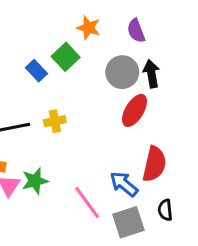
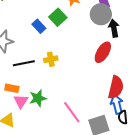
gray circle: (122, 72) -> (101, 14), moved
blue arrow: (124, 184) -> (117, 104), moved, turned 36

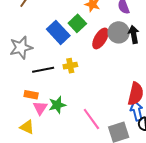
gray circle: (101, 14) -> (119, 32), moved
blue rectangle: (39, 26) -> (58, 32), size x1.6
red ellipse: (103, 52) -> (100, 38), moved

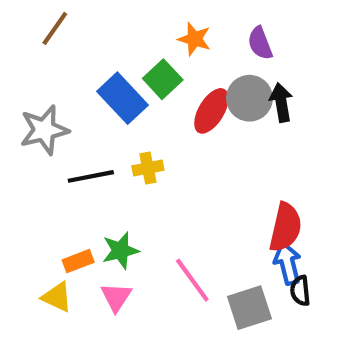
orange rectangle: (31, 95) -> (78, 261), moved, turned -32
pink triangle: (40, 108) -> (116, 297), moved

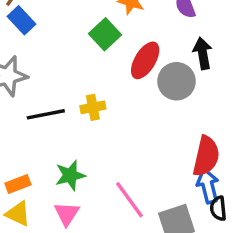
blue rectangle: (123, 98) -> (21, 20), moved, size x0.7
gray circle: (249, 98) -> (176, 81), moved
orange rectangle: (78, 261) -> (18, 184), moved

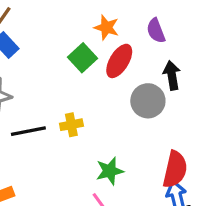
red ellipse: (145, 60) -> (119, 61), moved
green star: (70, 175) -> (110, 171), moved

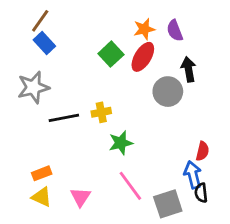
orange star: (106, 27) -> (144, 29), moved, turned -30
red semicircle: (175, 169) -> (202, 151), moved, size x0.6
green star: (110, 171) -> (121, 143), moved

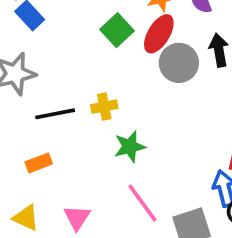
gray circle: (168, 92) -> (179, 63), moved
orange rectangle: (42, 173) -> (39, 163), moved

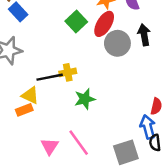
black line: (55, 114) -> (50, 77), moved
pink line: (142, 203) -> (79, 143), moved
yellow triangle: (26, 218) -> (30, 95), moved

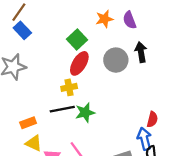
red ellipse: (104, 24) -> (79, 63), moved
black line: (50, 77) -> (62, 109), moved
yellow triangle: (30, 95) -> (34, 143), moved

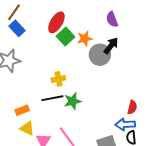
orange star: (104, 19) -> (85, 39), moved
black arrow: (141, 52) -> (111, 46), moved, turned 48
red ellipse: (79, 63) -> (56, 22), moved
blue arrow: (144, 139) -> (125, 124), turned -78

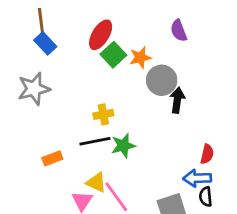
brown line: (14, 12) -> (41, 21), turned -42
black arrow: (111, 46) -> (177, 100), moved, turned -30
yellow triangle: (27, 128) -> (96, 182), moved

